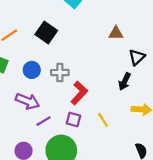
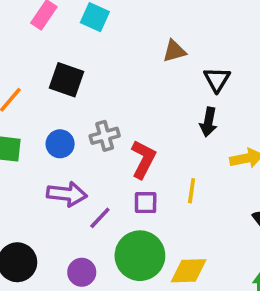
yellow line: (103, 120) -> (192, 191), turned 56

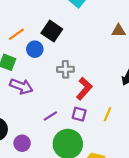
blue circle: (60, 144) -> (35, 49), moved
purple arrow: (67, 194) -> (21, 86), moved
purple circle: (82, 272) -> (22, 143), moved

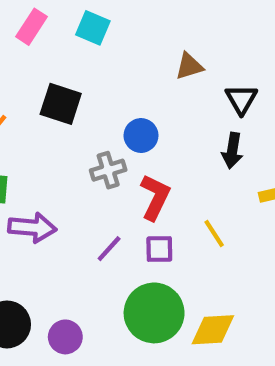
blue circle: (35, 49) -> (141, 136), moved
yellow line: (107, 114) -> (214, 234), turned -40
purple line: (50, 116) -> (109, 249), moved

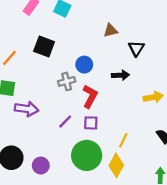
black arrow: (232, 151) -> (121, 75), moved, turned -105
yellow line: (214, 234) -> (123, 140), moved, turned 56
yellow diamond: (213, 330) -> (116, 165), turned -60

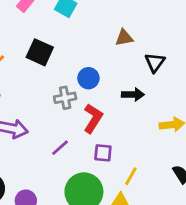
purple square: (91, 123) -> (103, 153), moved

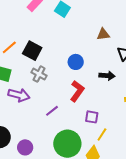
black square: (40, 52) -> (32, 51), moved
gray cross: (65, 98) -> (39, 74), moved, turned 35
purple square: (103, 153) -> (92, 117), moved

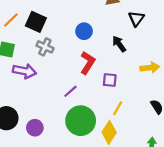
black arrow: (107, 76) -> (119, 44), turned -126
purple line: (52, 111) -> (70, 91), moved
purple square: (92, 117) -> (110, 80), moved

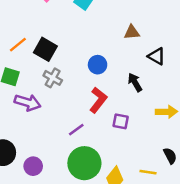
black triangle: (136, 19) -> (157, 56), turned -42
yellow line: (118, 108) -> (148, 172), moved, turned 64

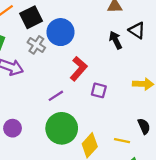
black square: (45, 49) -> (31, 17), turned 30
blue circle: (98, 65) -> (60, 32), moved, size x1.5
black arrow: (135, 82) -> (116, 40), moved

